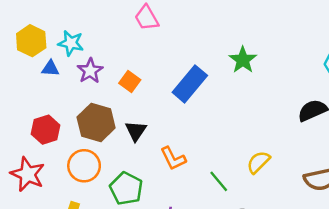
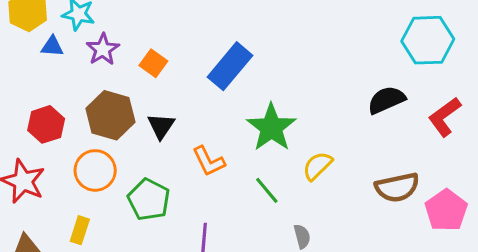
green star: (243, 60) -> (271, 128), moved, size x1.4

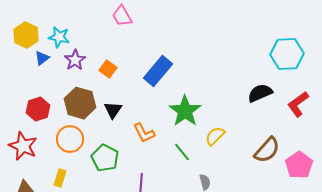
blue triangle: (52, 46) -> (42, 58), turned -42
brown semicircle: (397, 187) -> (267, 150), turned -36

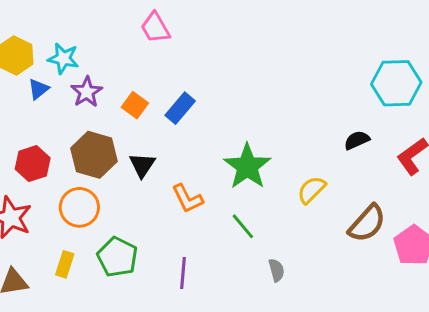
blue rectangle: (158, 71) -> (180, 108), moved, size x0.7
black semicircle: (260, 93) -> (357, 140), size x0.7
yellow semicircle: (215, 136) -> (312, 190), moved
green pentagon: (105, 158) -> (117, 257), moved

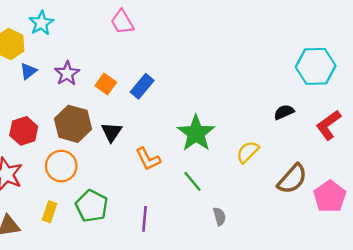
cyan star: (63, 58) -> (41, 23), moved, turned 30

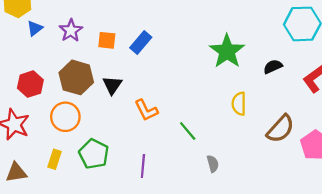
orange square: (106, 84) -> (107, 40), turned -30
green star: (196, 133) -> (227, 51), moved
yellow semicircle: (248, 152) -> (239, 104), turned -45

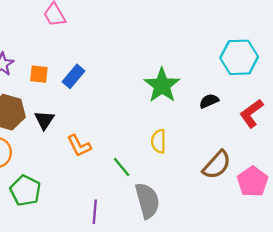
yellow semicircle: (239, 104) -> (159, 141), moved
gray semicircle: (213, 164) -> (147, 201), size x2.0
purple line: (143, 166) -> (95, 212), moved

